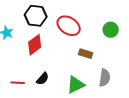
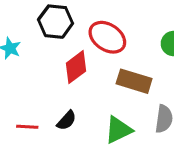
red diamond: (35, 45) -> (76, 67), moved
brown rectangle: (86, 54) -> (134, 81), size x1.5

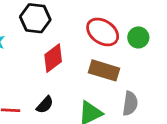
red ellipse: (107, 37) -> (103, 32), moved

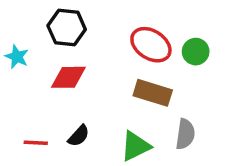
red diamond: (53, 58) -> (68, 77), moved, turned 36

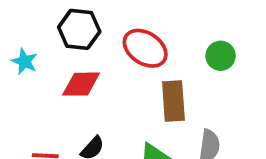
red ellipse: (151, 45) -> (145, 48), moved
brown rectangle: (153, 93) -> (173, 101), turned 69

